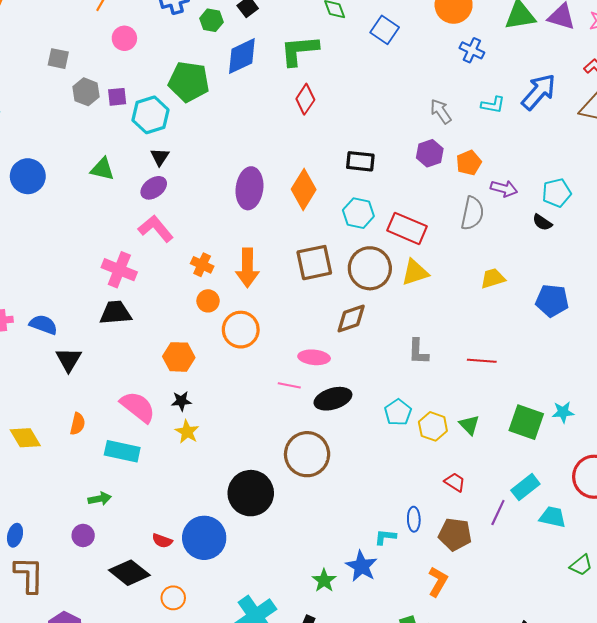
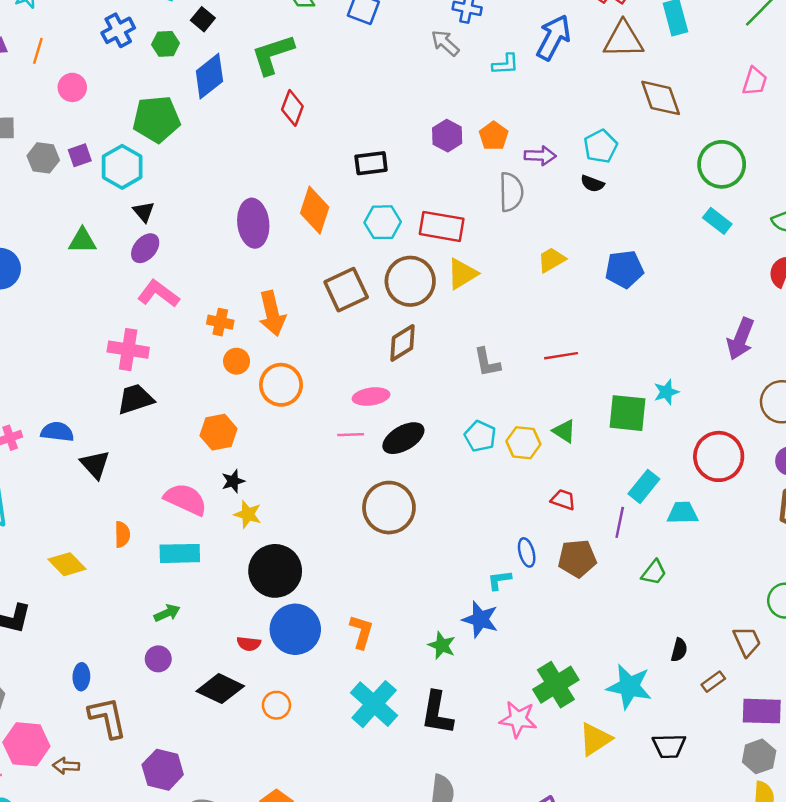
gray arrow: (441, 111) -> (445, 43), moved
black circle: (251, 493) -> (275, 571), moved
green trapezoid: (581, 565) -> (654, 572), moved
orange L-shape: (438, 582) -> (361, 632), moved

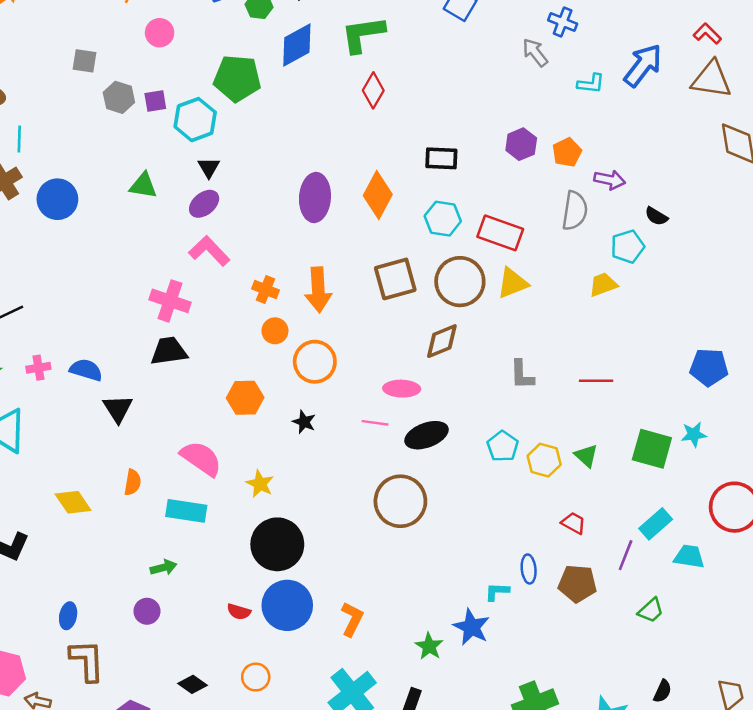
cyan pentagon: (601, 146) -> (628, 247), moved
blue pentagon: (624, 269) -> (709, 367), moved
black star: (233, 481) -> (304, 422), moved, turned 30
black diamond: (220, 689) -> (192, 684), moved, size x0.6

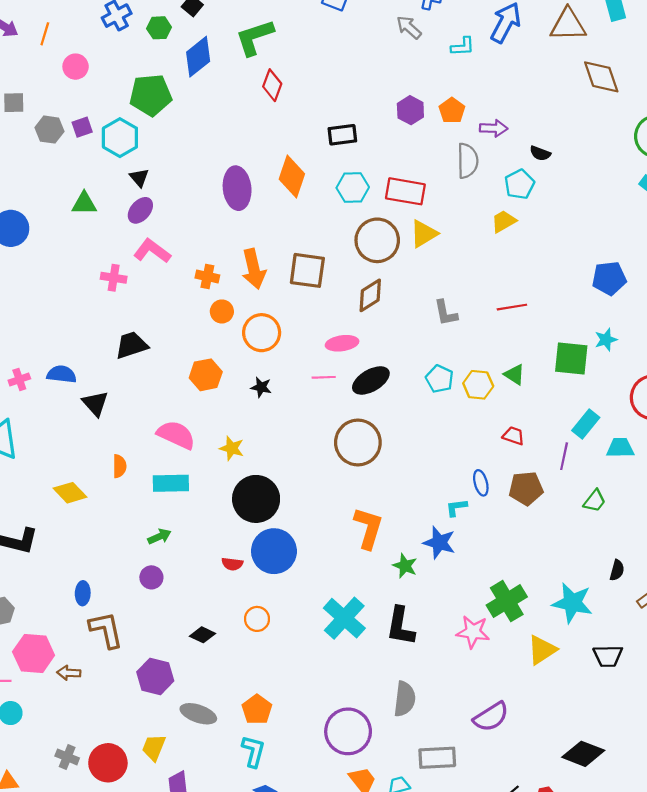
brown square: (395, 279) -> (307, 270), moved, turned 33
pink cross: (170, 301) -> (114, 278), moved, size x0.7
orange L-shape: (352, 619) -> (368, 528), moved, size x1.4

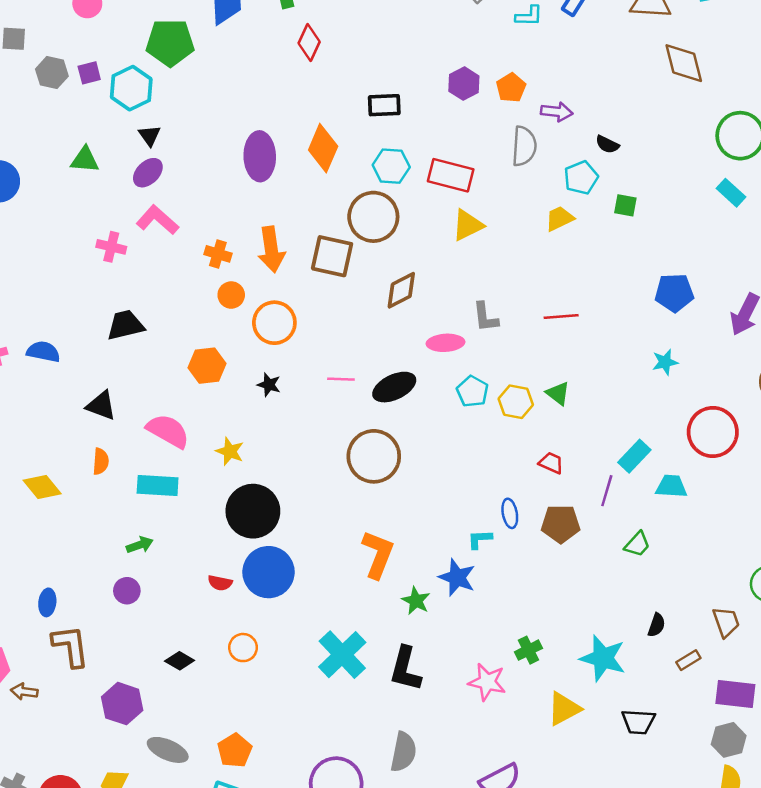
brown circle: (377, 240) -> (373, 217), moved
pink ellipse: (342, 343) -> (445, 343), moved
green square: (571, 358) -> (625, 205), moved, size x0.6
black triangle: (95, 404) -> (101, 406), moved, turned -32
green cross: (507, 601) -> (528, 650), size x0.6

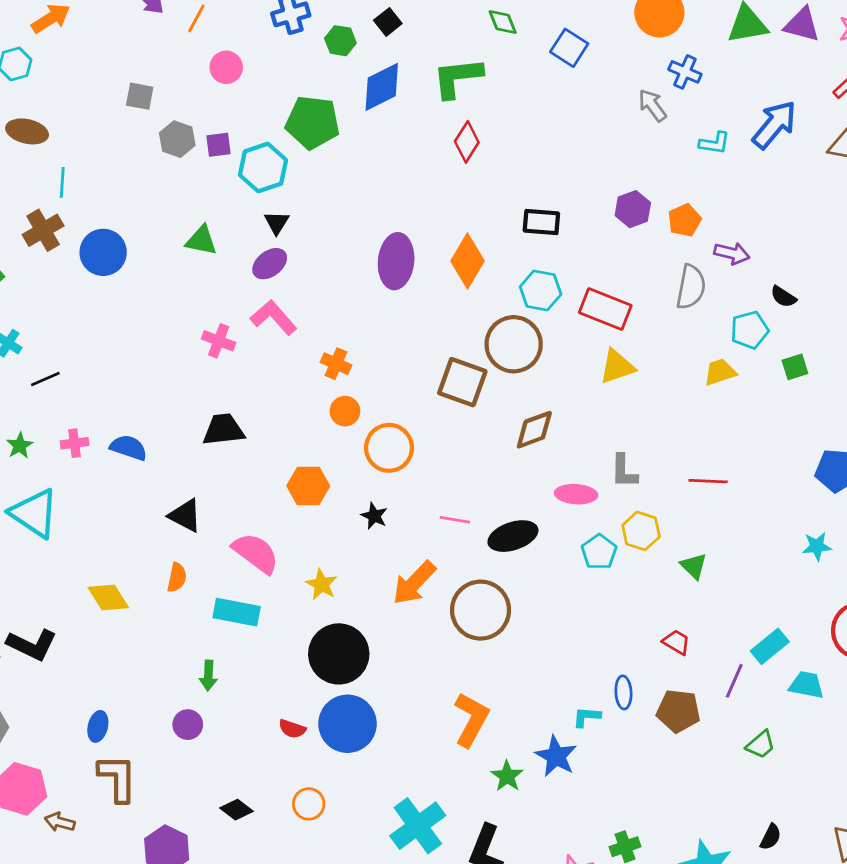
green square: (625, 205) -> (795, 367), turned -35
orange arrow: (271, 249) -> (414, 583), moved, turned 45
yellow hexagon: (516, 402) -> (641, 531), moved
green arrow: (140, 545) -> (208, 676), turned 105

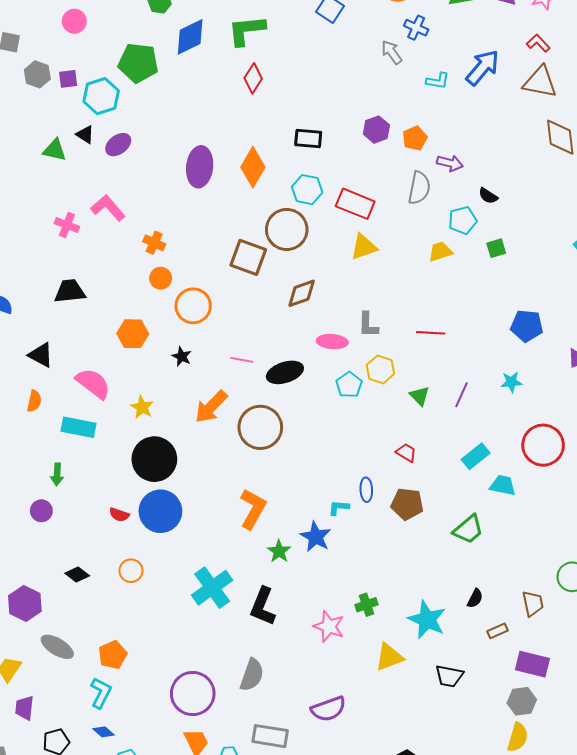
black triangle: (277, 223) -> (85, 135), moved, turned -30
purple ellipse: (270, 264) -> (118, 145), moved
purple line: (734, 681) -> (462, 395), moved
green trapezoid: (761, 745) -> (468, 529), size x1.4

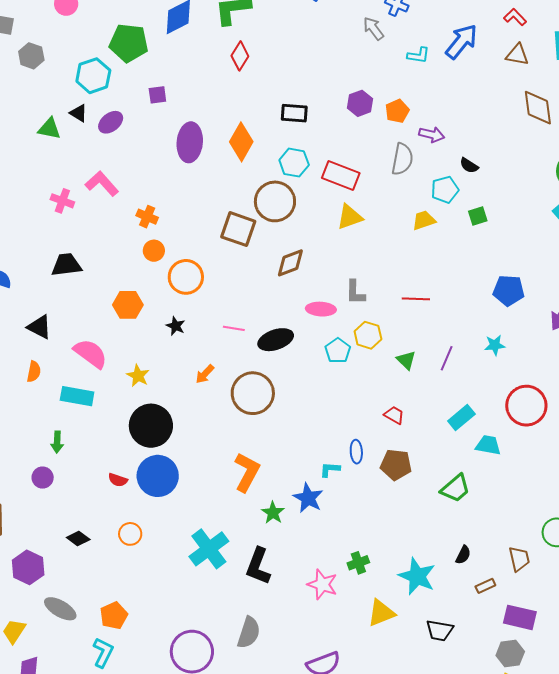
purple square: (68, 79) -> (157, 95), moved
brown triangle: (540, 82) -> (517, 55), size x0.7
orange arrow: (211, 407) -> (205, 374), size x0.6

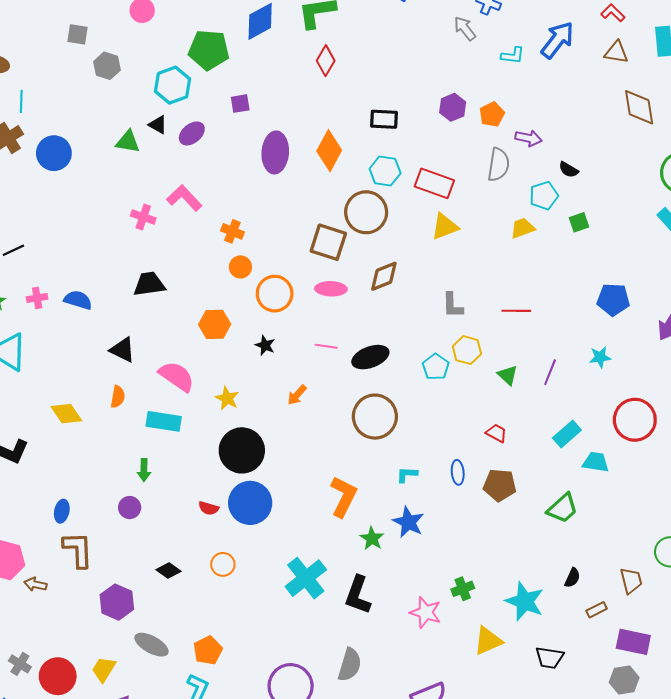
pink ellipse: (321, 309) -> (331, 289), moved
brown circle: (253, 393) -> (375, 417), moved
cyan L-shape: (330, 469) -> (407, 475), moved

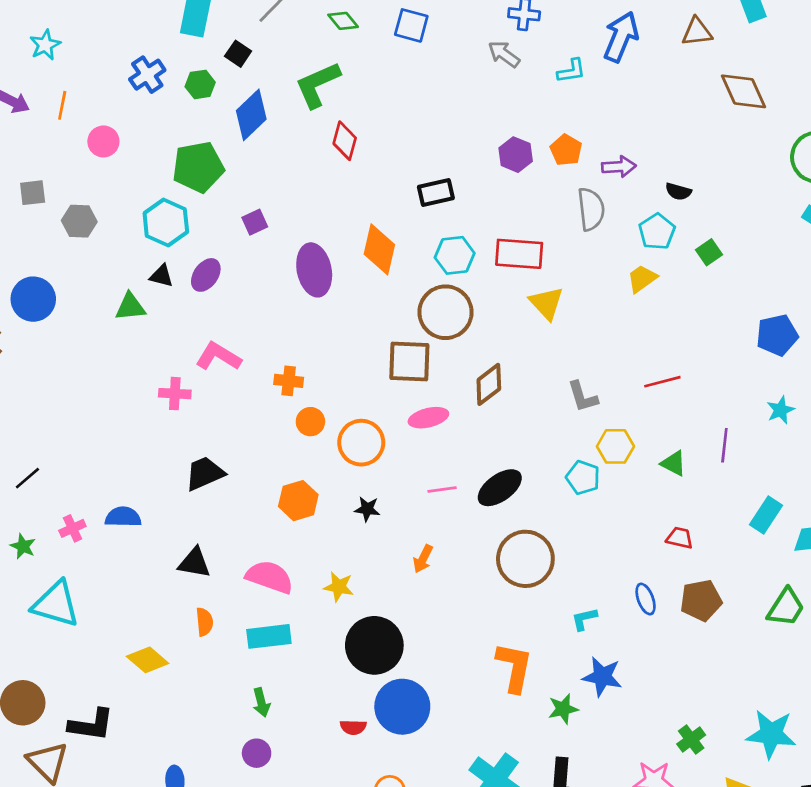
blue circle: (54, 153) -> (33, 299), moved
yellow triangle: (445, 227) -> (546, 303), turned -36
green star: (372, 538) -> (563, 709), turned -30

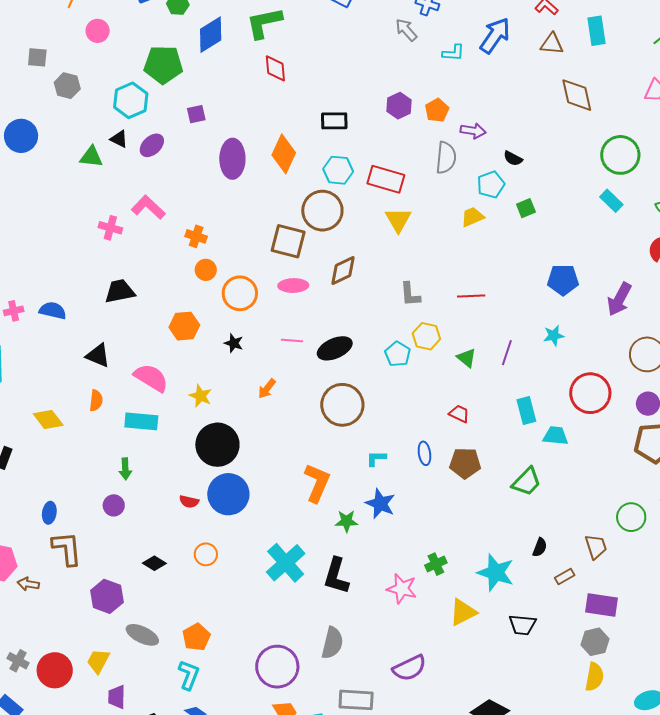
red diamond: (345, 141) -> (275, 68), turned -32
cyan rectangle: (766, 515) -> (526, 411), turned -60

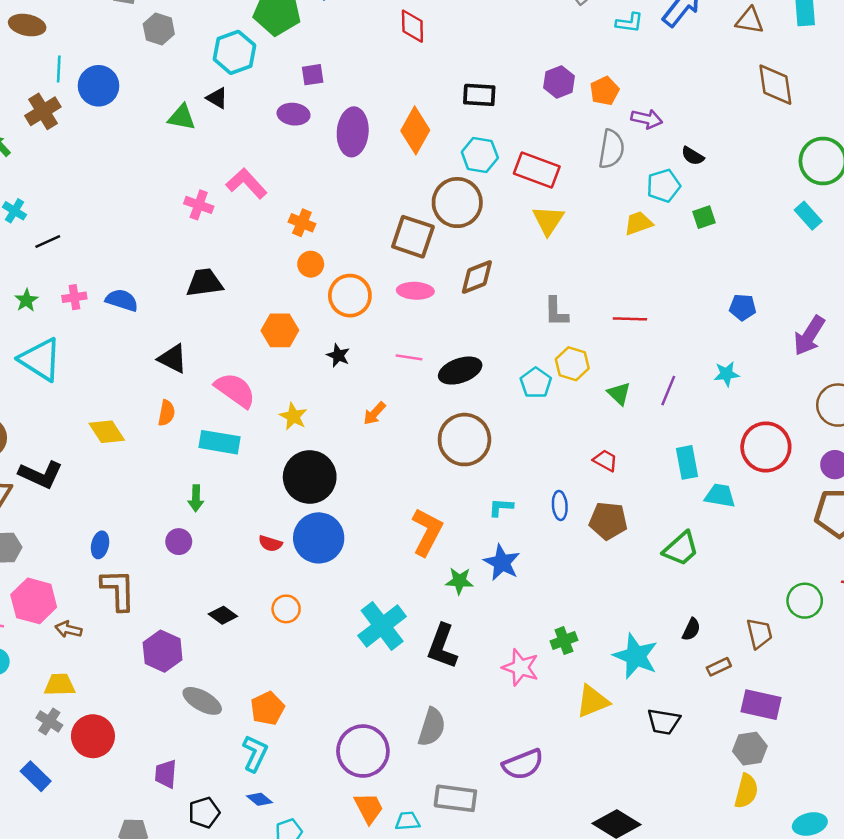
purple ellipse: (152, 145) -> (294, 114), moved, turned 45
blue pentagon: (563, 280) -> (743, 307), size x0.7
yellow trapezoid: (98, 661) -> (60, 685), moved, turned 56

